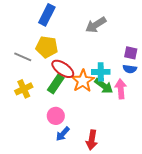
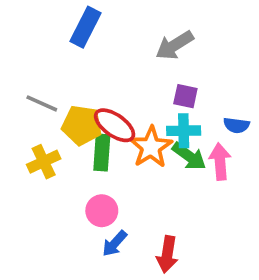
yellow pentagon: (47, 47) -> (82, 125), moved
purple square: (131, 53) -> (185, 96), moved
green rectangle: (56, 84) -> (102, 153), turned -30

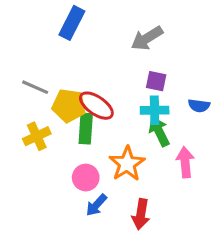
orange star: (151, 147) -> (127, 164), moved
green arrow: (189, 156) -> (159, 132), turned -152
pink arrow: (220, 162) -> (185, 162), moved

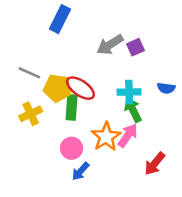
gray arrow: (147, 38) -> (110, 45), moved
purple square: (156, 81) -> (135, 47), moved, turned -36
pink arrow: (185, 162) -> (128, 135), moved, turned 40
red arrow: (141, 214) -> (155, 164), moved, turned 30

